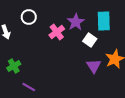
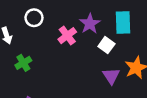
green cross: (14, 66) -> (23, 63), moved

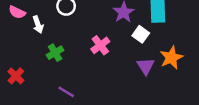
pink cross: (67, 36) -> (100, 45), moved

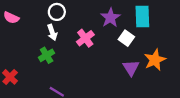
white arrow: (38, 25) -> (52, 32), moved
pink cross: (100, 45) -> (85, 38), moved

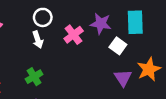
purple star: (110, 18) -> (101, 24), turned -30
pink cross: (85, 38) -> (74, 35), moved
green cross: (47, 55) -> (34, 77), moved

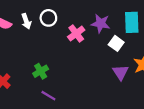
white arrow: (38, 40) -> (26, 21), moved

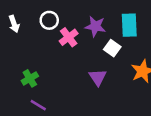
white circle: (48, 18) -> (49, 20), moved
purple triangle: (121, 72) -> (98, 77), moved

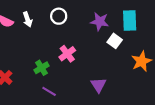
pink cross: (69, 37) -> (67, 54), moved
purple triangle: (98, 77) -> (98, 85), moved

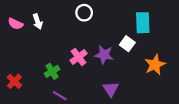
white circle: (59, 16) -> (84, 13), moved
purple star: (100, 22) -> (104, 55), moved

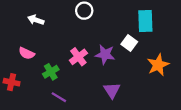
white arrow: (38, 22) -> (36, 20), turned 128
pink semicircle: (15, 24) -> (27, 53), moved
red cross: (14, 81) -> (12, 82), turned -32

